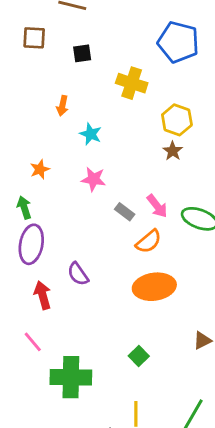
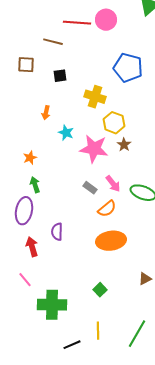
yellow hexagon: (177, 120) -> (114, 123), moved
pink star: (93, 179) -> (94, 149), moved, size x1.6
green arrow: (24, 208) -> (35, 185), moved
purple semicircle: (78, 274) -> (57, 232), turned 36

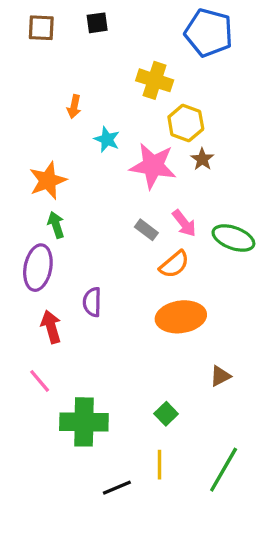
black square: (60, 76) -> (97, 23), moved
orange star: (30, 158) -> (48, 181), size x1.6
brown triangle: (145, 279) -> (220, 376), moved
green square: (100, 290) -> (166, 414), moved

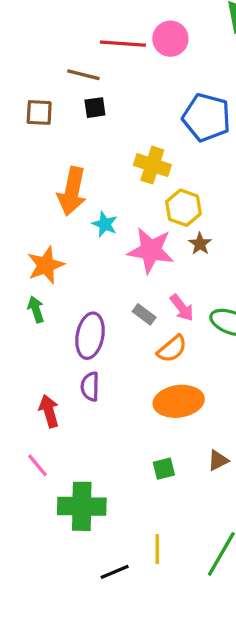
orange arrow: (74, 107) -> (72, 191), size x2.0
green arrow: (56, 225) -> (36, 309), moved
purple ellipse: (38, 268) -> (90, 336), moved
green square: (166, 414) -> (164, 469), moved, turned 30

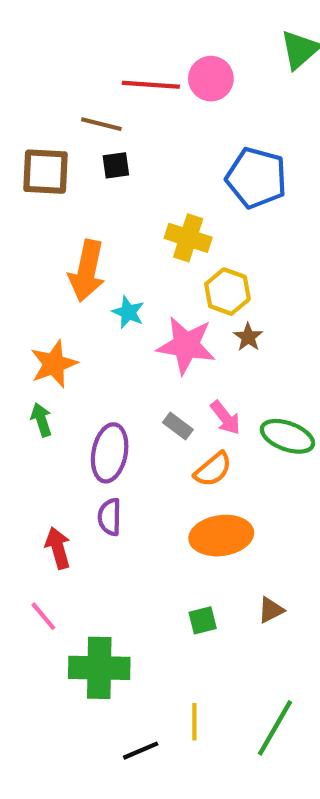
brown square: (39, 113) -> (46, 172), size x1.4

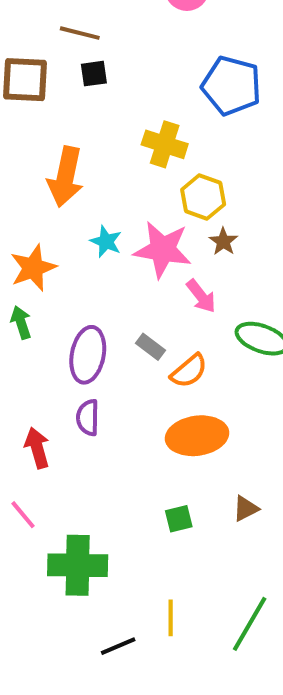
cyan star: (128, 312) -> (106, 241), moved
pink arrow: (225, 418) -> (201, 296), moved
gray rectangle: (178, 426) -> (150, 347), moved

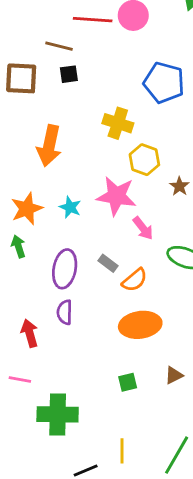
cyan star: (106, 241) -> (70, 207), moved
brown star: (223, 241) -> (179, 186), moved
pink line: (23, 515) -> (20, 379), turned -40

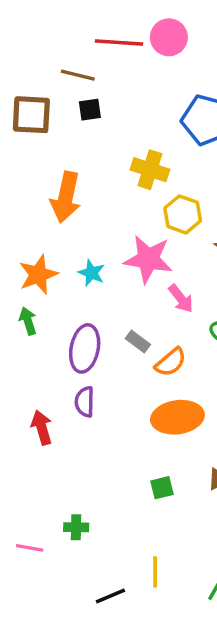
pink line: (20, 379) -> (30, 548), moved
green cross: (58, 414) -> (76, 527), size x0.5

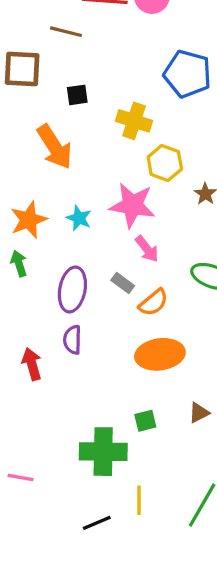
black square: (90, 110) -> (77, 95), moved
orange arrow: (66, 197) -> (55, 147), turned -45
pink arrow: (181, 299) -> (147, 249), moved
green cross: (76, 527) -> (103, 452), moved, size x2.0

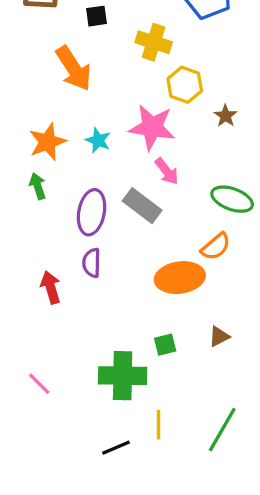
gray rectangle: (123, 283) -> (142, 206), size x1.6
orange semicircle: (153, 302) -> (216, 247), moved
pink line: (21, 478) -> (39, 384), moved, turned 35

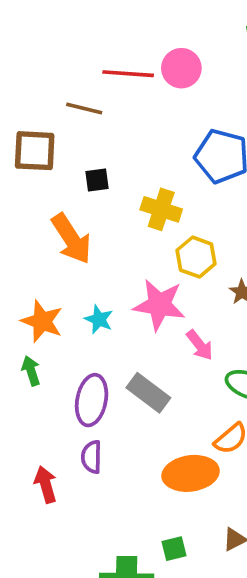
orange star: (47, 142) -> (42, 321), turned -30
pink arrow: (167, 171) -> (200, 345), moved

